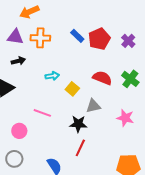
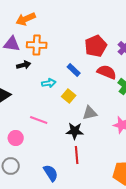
blue rectangle: (77, 36) -> (74, 70), moved
black arrow: (18, 61) -> (24, 65), moved
red semicircle: (102, 78) -> (107, 72), moved
red line: (80, 148) -> (77, 155), turned -30

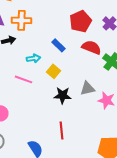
gray triangle: (90, 113) -> (87, 88), moved
pink line: (39, 120) -> (23, 79), moved
black star: (75, 131) -> (62, 95), moved

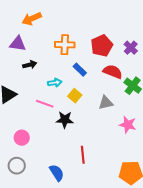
orange cross: (21, 20) -> (65, 45), moved
gray triangle: (87, 88) -> (106, 103), moved
black star: (62, 95) -> (65, 120), moved

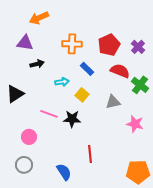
pink line: (45, 104) -> (49, 114), moved

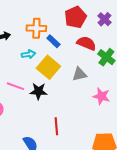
orange cross: (72, 44) -> (36, 28), moved
yellow square: (82, 95) -> (48, 67), size x1.6

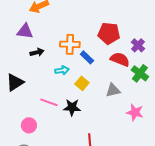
red pentagon: (75, 17) -> (109, 33), turned 30
purple cross: (104, 19) -> (138, 45), moved
yellow square: (48, 67) -> (82, 83), size x0.6

